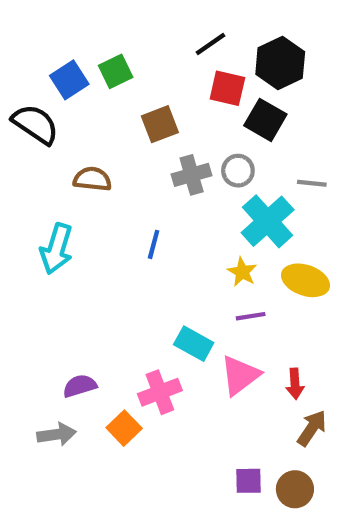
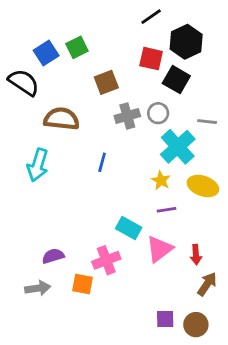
black line: (211, 44) -> (151, 17), moved
brown semicircle: (92, 179) -> (62, 119), size x1.4
orange square: (124, 428) -> (82, 284), turned -35

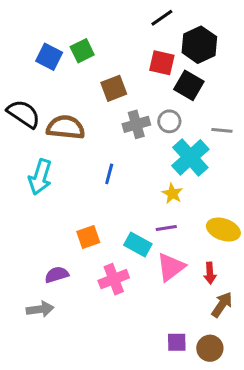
blue square: (46, 53) -> (49, 57), turned -30
black semicircle: (24, 82) -> (24, 114), moved
yellow ellipse: (203, 186) -> (223, 230), moved
purple line: (166, 210) -> (166, 228), moved
orange square: (82, 284) -> (88, 237), moved, turned -30

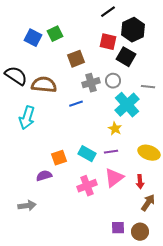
blue line: (109, 174) -> (76, 104), moved, turned 56
cyan rectangle: (138, 245) -> (87, 154), moved
purple semicircle: (57, 275) -> (44, 176), moved
pink cross: (114, 279) -> (87, 186), moved

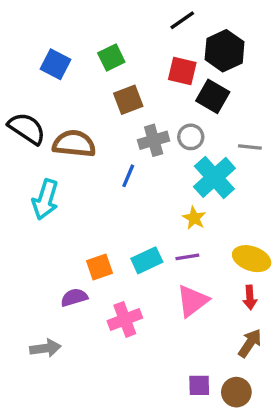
green square: (55, 34) -> (111, 57), moved
blue line: (76, 104) -> (128, 176), turned -48
cyan rectangle: (87, 154) -> (147, 260), turned -54
red arrow: (140, 182) -> (250, 297), moved
pink cross: (87, 186) -> (125, 319), moved

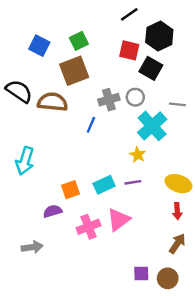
brown square: (128, 100) -> (74, 71), moved, size x1.4
cyan arrow: (45, 199) -> (25, 161), moved
pink triangle: (192, 301) -> (118, 220), moved

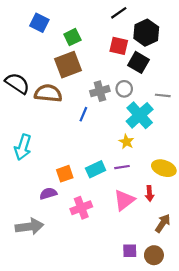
blue square: (39, 46) -> (39, 23), moved
red arrow: (177, 211) -> (150, 193), moved
pink triangle: (118, 220) -> (124, 200), moved
gray arrow: (32, 247) -> (29, 227), size x1.4

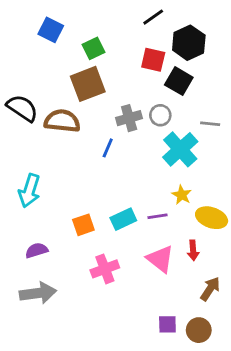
yellow star: (126, 142) -> (182, 195), moved
purple semicircle: (48, 193) -> (37, 250), moved
pink triangle: (124, 200) -> (160, 259), turned -45

